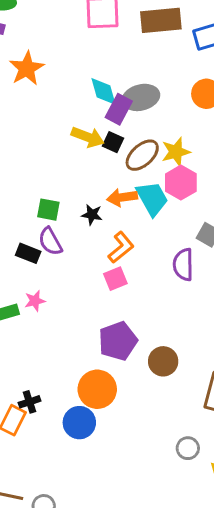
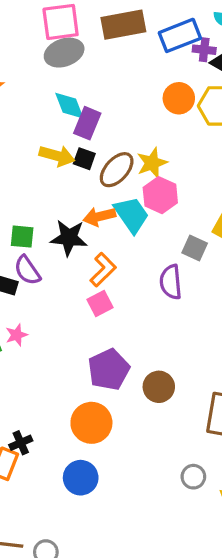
gray ellipse: (141, 97) -> (64, 53), moved
black star: (92, 215) -> (69, 238), size x1.6
blue circle: (79, 423) -> (81, 478), moved

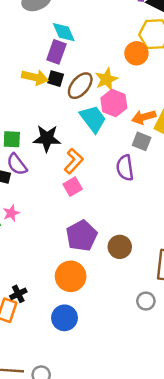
orange circle: (179, 98) -> (136, 53), moved
cyan diamond: (69, 106) -> (64, 32), moved
orange arrow: (99, 217) -> (144, 117), moved
gray circle: (193, 477) -> (146, 301), moved

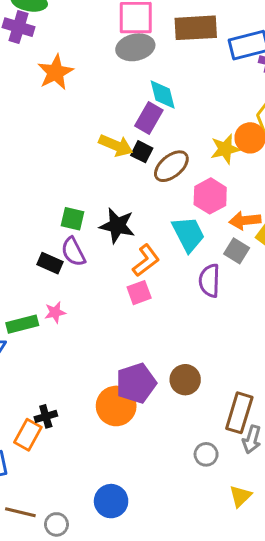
yellow star: (106, 79) -> (225, 149), moved
cyan trapezoid: (93, 119) -> (188, 234), moved
purple pentagon: (82, 236) -> (136, 383), moved
blue circle: (64, 318) -> (111, 501), moved

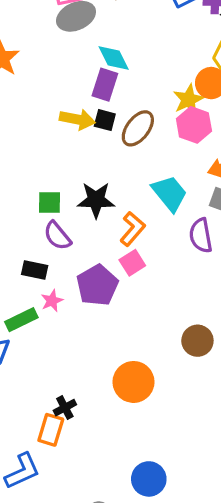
pink hexagon: (210, 196) -> (194, 125), moved
black rectangle: (50, 263) -> (35, 270), moved
purple pentagon: (136, 383) -> (97, 285), moved

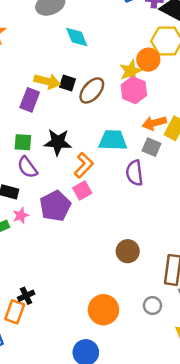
purple rectangle: (105, 85) -> (30, 100), moved
cyan trapezoid: (170, 193) -> (113, 140), turned -52
orange circle: (134, 382) -> (103, 310), moved

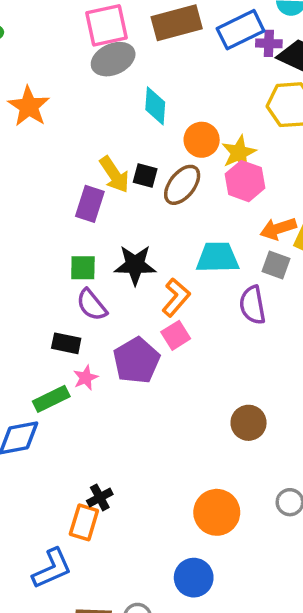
cyan diamond: (77, 37) -> (155, 106), turned 30
orange circle: (148, 60) -> (202, 140), moved
yellow arrow: (47, 81) -> (114, 175), turned 45

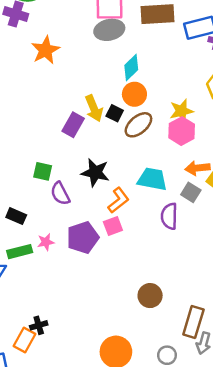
cyan diamond: (155, 106) -> (131, 68), turned 30
orange circle: (202, 140) -> (134, 94), moved
green square: (83, 268) -> (43, 171), moved
black rectangle: (66, 343) -> (16, 216), moved

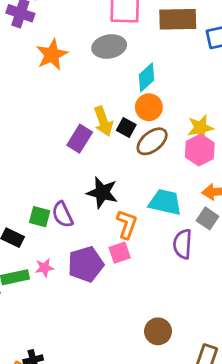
gray ellipse: (109, 30) -> (109, 47), moved
green square: (43, 171) -> (40, 217), moved
orange L-shape: (118, 200) -> (127, 224), turned -35

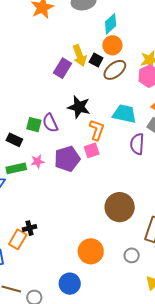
brown circle: (158, 331) -> (120, 207), size x1.5

